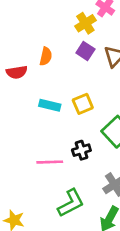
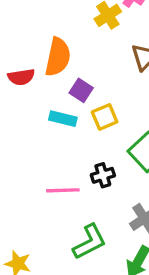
purple square: (85, 51) -> (81, 90), moved
orange semicircle: (46, 56) -> (58, 57), size x1.6

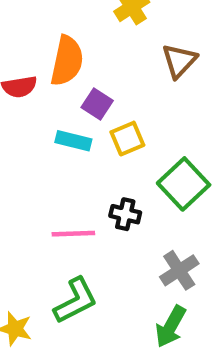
black cross: (103, 175) -> (125, 214), turned 30
green L-shape: (90, 242) -> (76, 301), moved

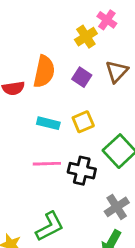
purple square: (97, 104) -> (82, 77), moved
black cross: (125, 214) -> (82, 171), size x1.4
pink line: (73, 234) -> (47, 164), moved

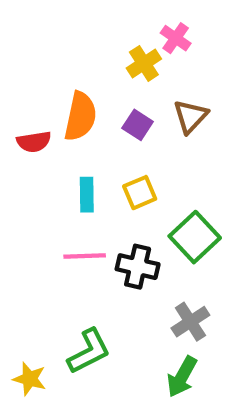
cyan rectangle: (48, 123) -> (87, 195), turned 75

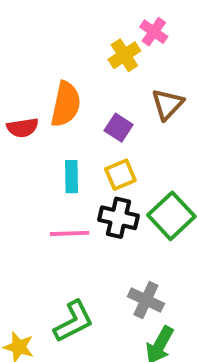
purple square: (138, 125) -> (119, 128), moved
black cross: (138, 267) -> (119, 218), moved
gray cross: (190, 322) -> (146, 300), moved, turned -32

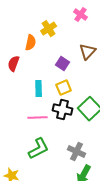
yellow cross: (124, 55) -> (49, 29), moved
orange semicircle: (66, 104) -> (31, 43), moved, size x0.7
red semicircle: (23, 128) -> (14, 64), turned 119
green L-shape: (73, 322) -> (39, 149), moved

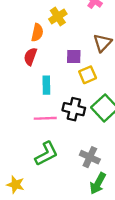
red semicircle: (14, 64) -> (30, 57), moved
purple square: (63, 64) -> (74, 57), turned -32
yellow square: (64, 88) -> (88, 75), moved

